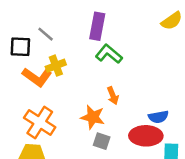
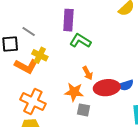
yellow cross: (56, 66) -> (40, 55), turned -35
red ellipse: (146, 136) -> (107, 88), moved

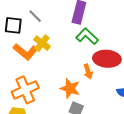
red ellipse: (107, 88) -> (107, 59), moved
orange cross: (33, 102) -> (25, 90), turned 30

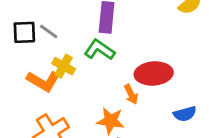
black square: (13, 25) -> (24, 32), moved
green L-shape: (87, 36) -> (99, 50), moved

